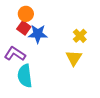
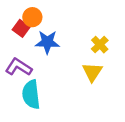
red square: (24, 28) -> (21, 28), moved

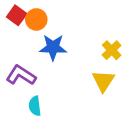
red square: (21, 28) -> (17, 15), moved
cyan semicircle: (31, 94) -> (35, 106), size x0.6

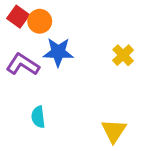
purple L-shape: (21, 75) -> (23, 64), moved
yellow triangle: (103, 81) -> (114, 131), moved

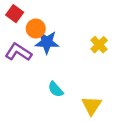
orange circle: (40, 21) -> (36, 29), moved
cyan semicircle: (38, 117) -> (56, 89), moved, turned -35

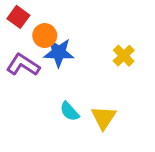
yellow triangle: (92, 106) -> (104, 118), moved

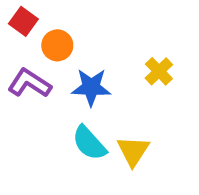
blue star: (59, 53) -> (91, 87), moved
cyan semicircle: (69, 111) -> (89, 143), size x1.4

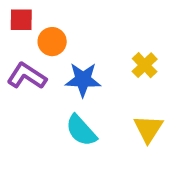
red square: (23, 21) -> (21, 20), turned -35
yellow triangle: (133, 151) -> (148, 129), moved

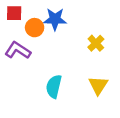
blue star: (83, 80) -> (55, 19), moved
cyan semicircle: (81, 130) -> (54, 86), turned 55

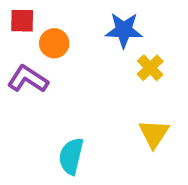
blue star: (55, 19) -> (124, 30), moved
cyan semicircle: (54, 86) -> (71, 156), moved

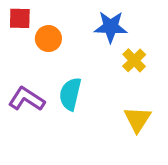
purple L-shape: (28, 79) -> (27, 99), moved
cyan semicircle: (71, 156) -> (70, 94), moved

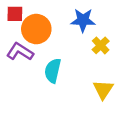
orange circle: (48, 39) -> (36, 29), size x1.5
purple L-shape: (27, 99) -> (20, 52), moved

